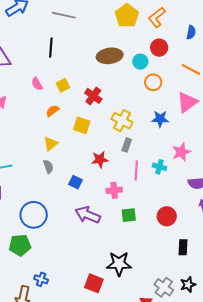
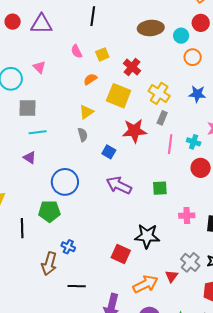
yellow square: (82, 125) -> (119, 96), size x1.4
red star: (100, 159) -> (134, 131), size x1.4
pink cross: (114, 190) -> (187, 216), moved
red circle: (167, 216) -> (201, 168), moved

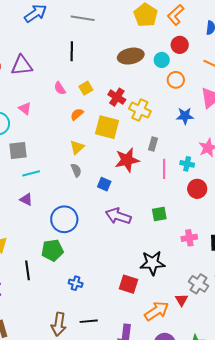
yellow cross: (159, 93) -> (140, 110), moved
brown arrow: (49, 264) -> (59, 324), moved

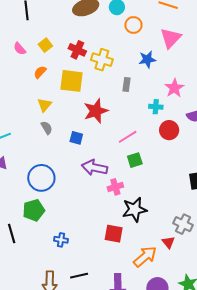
gray rectangle: (153, 144) -> (127, 84), moved
pink line: (164, 169) -> (128, 137), moved, turned 66
pink cross: (189, 238) -> (115, 187), moved

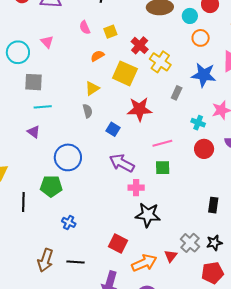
blue star: (147, 59) -> (204, 75), size x1.4
red square: (114, 234) -> (118, 243), moved

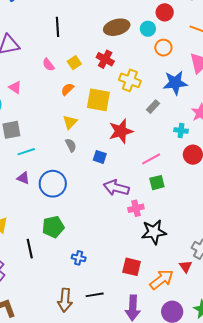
red cross: (140, 45) -> (105, 59), moved
gray rectangle: (177, 93) -> (153, 107), turned 32
blue circle: (68, 157) -> (53, 184), moved

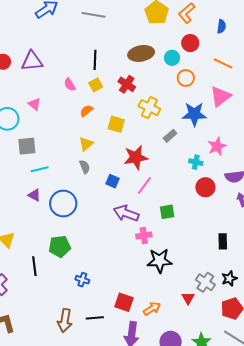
black line: (57, 27) -> (95, 60), moved
yellow square: (98, 100) -> (116, 124), size x0.7
pink line: (151, 159) -> (144, 185), moved, turned -30
red square: (132, 267) -> (124, 302), moved
orange arrow: (162, 279) -> (152, 309), moved, size x0.7

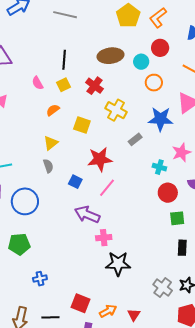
green square: (167, 212) -> (177, 218), moved
blue cross: (82, 280) -> (40, 279), turned -32
red triangle: (188, 298) -> (134, 315), moved

